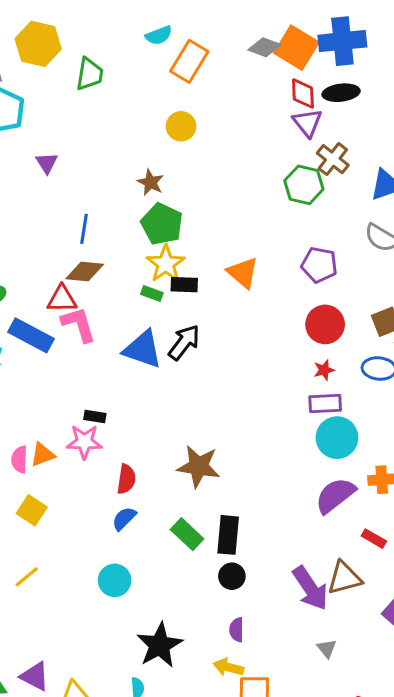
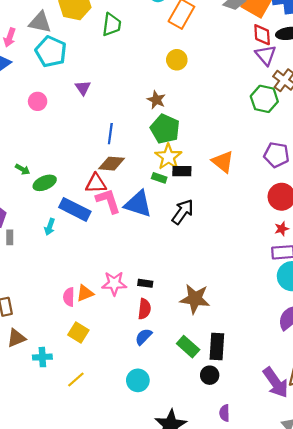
blue triangle: (143, 349) -> (138, 204), moved
black rectangle: (95, 416) -> (145, 283), moved
black circle: (232, 576) -> (210, 375), moved

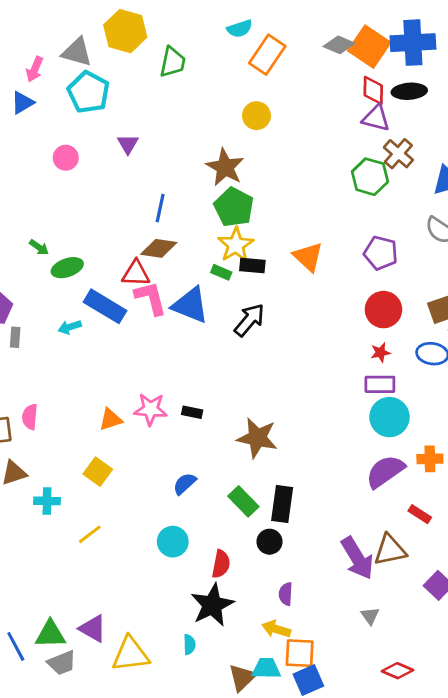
purple triangle: (266, 55) -> (376, 118), turned -40
brown star: (156, 100) -> (225, 167), size x1.5
cyan arrow: (50, 227) -> (70, 327), turned 49
pink semicircle: (69, 297) -> (30, 417), moved
red semicircle: (144, 309) -> (221, 564), moved

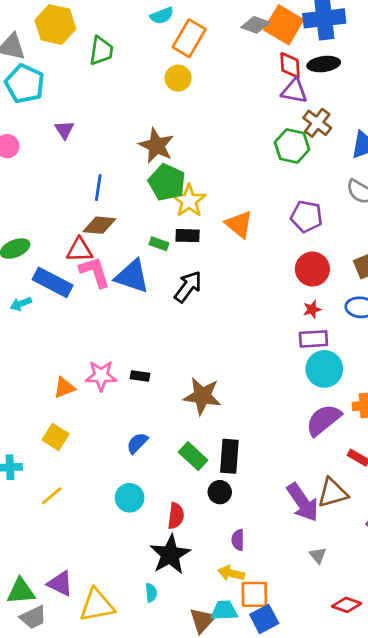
yellow circle: (256, 116) -> (178, 78), moved
yellow star: (236, 245) -> (189, 201), moved

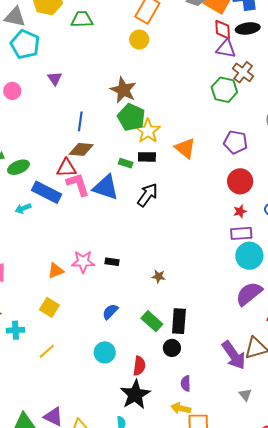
green trapezoid: (101, 51) -> (82, 19), turned -100
brown star: (202, 396) -> (159, 276), size x0.5

